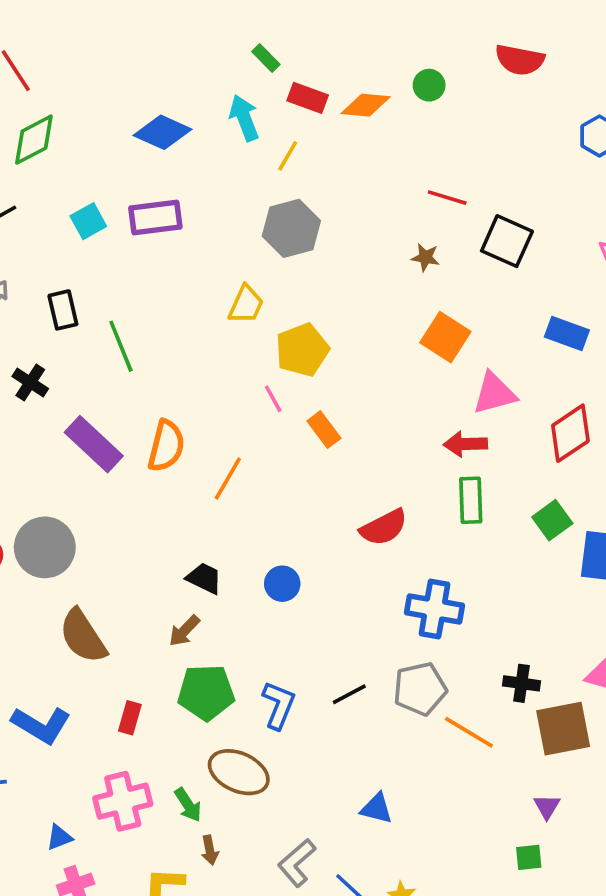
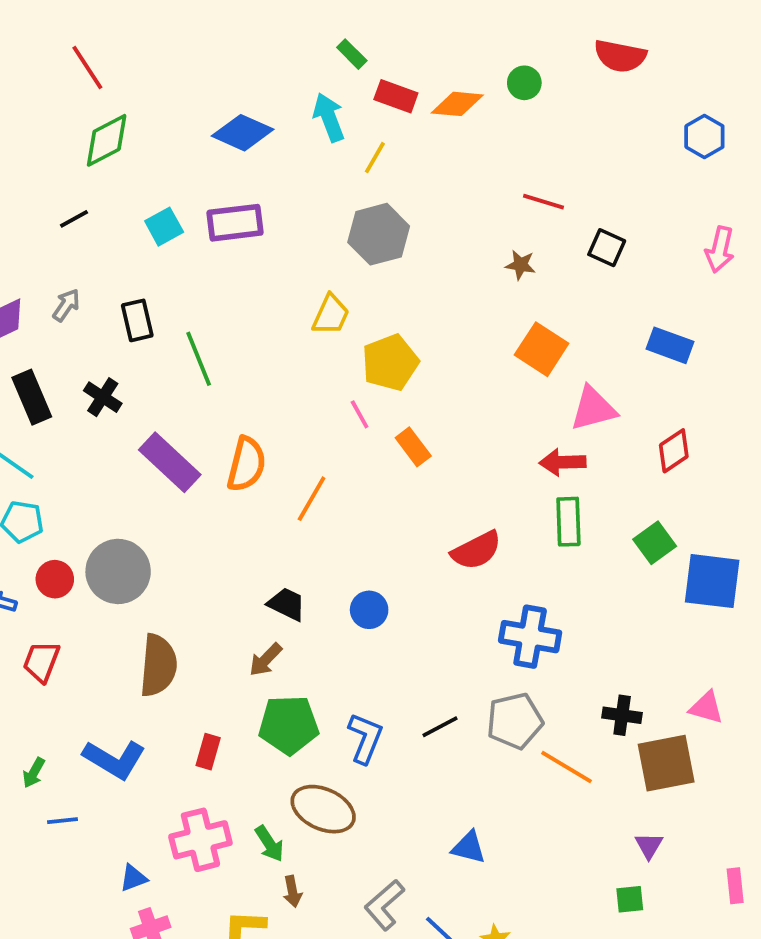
black square: (507, 241) -> (607, 248), size x0.7
red diamond: (570, 433) -> (674, 451), size x0.7
brown semicircle: (83, 636) -> (158, 665), turned -142

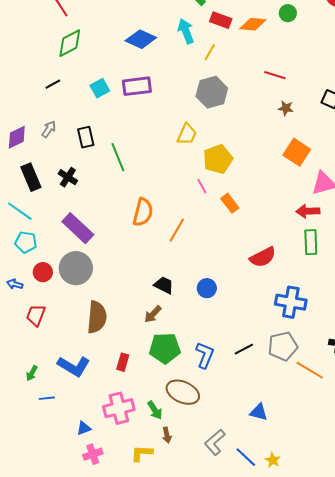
red line: (543, 202) -> (275, 75), moved
purple rectangle: (170, 462) -> (78, 228), moved

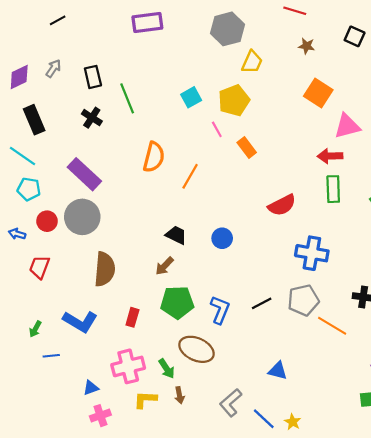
cyan square: (100, 88) -> (191, 97), moved
yellow trapezoid: (187, 134) -> (252, 62), moved
black cross: (68, 177) -> (92, 118), moved
yellow L-shape: (142, 453) -> (145, 400), moved

